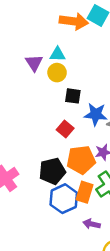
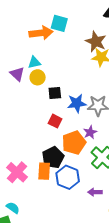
orange rectangle: (84, 192) -> (44, 171), moved

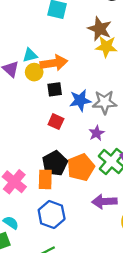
orange arrow: (41, 33) -> (54, 63), moved
orange pentagon: (74, 143) -> (81, 167), moved
blue hexagon: (68, 177) -> (52, 215), moved
purple arrow: (95, 192) -> (104, 202), size x1.5

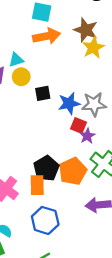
yellow star: (106, 47) -> (93, 48), turned -30
orange arrow: (54, 63) -> (47, 36), moved
red square: (56, 122) -> (78, 125), moved

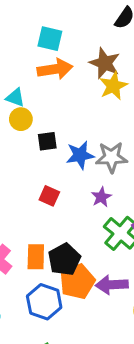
cyan triangle: (16, 60) -> (15, 98), turned 35
red square: (78, 125) -> (49, 196), moved
black pentagon: (46, 168) -> (64, 259), moved
orange pentagon: (73, 171) -> (77, 281), moved

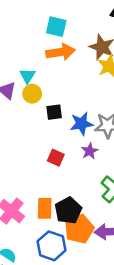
cyan triangle: (15, 98) -> (28, 76), turned 42
purple star: (101, 197) -> (90, 151), moved

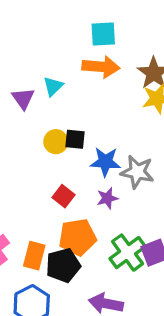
cyan square: (56, 27) -> (103, 34), turned -30
yellow circle: (32, 94) -> (56, 142), moved
orange pentagon: (79, 229) -> (77, 237), moved

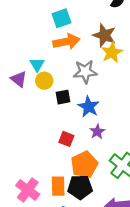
yellow circle: (56, 142) -> (44, 81), moved
blue star: (105, 162) -> (89, 107), turned -30
gray star: (137, 172) -> (85, 72), moved
black pentagon: (63, 265) -> (80, 187), turned 30

